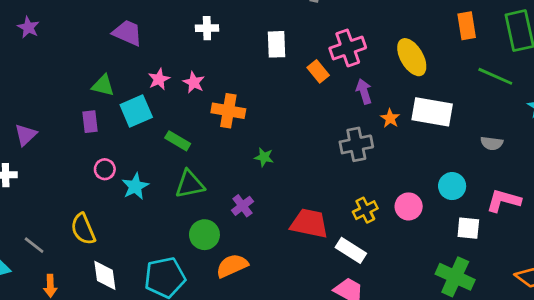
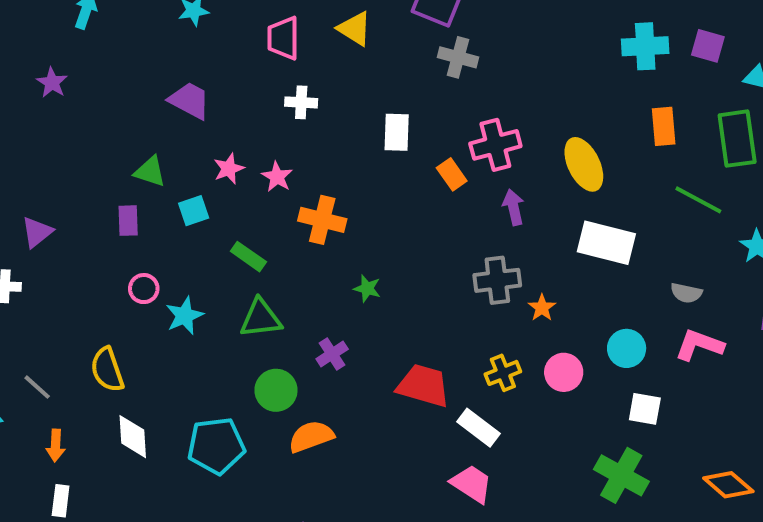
cyan square: (136, 111) -> (194, 211), size x0.7
orange star: (390, 118) -> (542, 308), moved
pink L-shape: (504, 201) -> (699, 345), moved

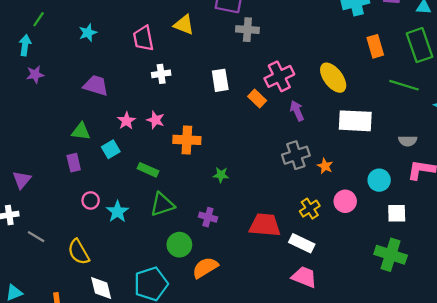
purple star: (52, 83) -> (35, 74), moved, turned -30
purple cross: (332, 354) -> (208, 217), turned -30
gray line: (37, 387) -> (36, 237), moved

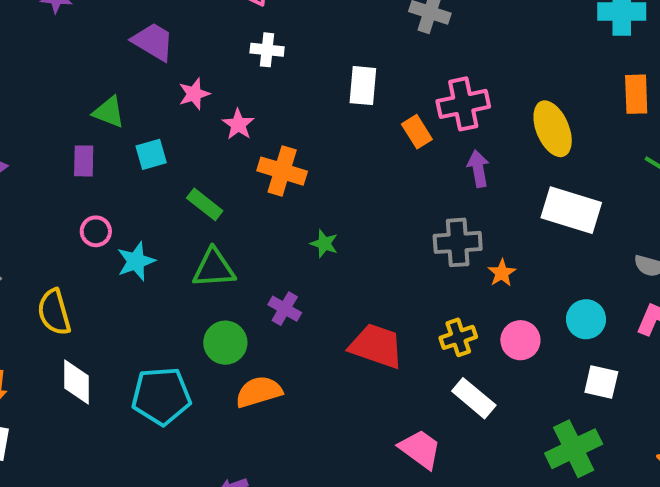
pink star: (126, 121) -> (194, 94), moved
white rectangle: (302, 243) -> (474, 398), moved
green cross: (391, 255) -> (574, 449), turned 32

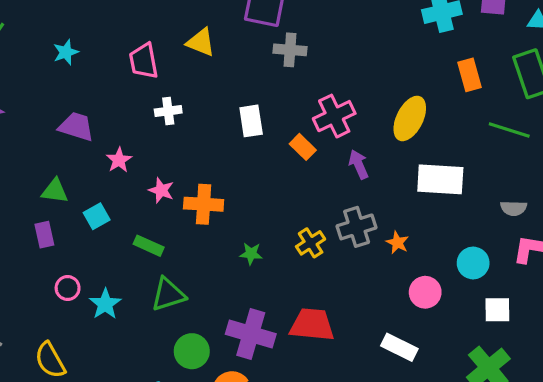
pink star: (238, 124) -> (161, 190), moved
yellow ellipse: (553, 129) -> (410, 118), turned 63
purple cross: (285, 309) -> (251, 334), moved, size x1.8
yellow cross: (458, 337) -> (311, 243), moved

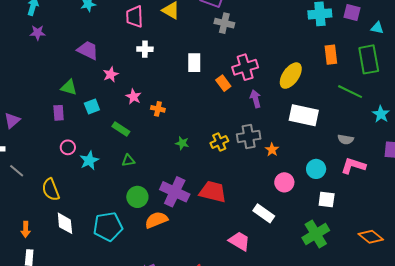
orange cross: (204, 204) -> (158, 109), size x0.6
green triangle: (168, 295) -> (128, 160), size x0.6

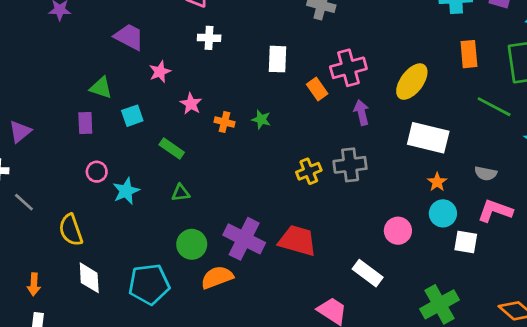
green star: (182, 143) -> (261, 119), moved
orange star: (272, 150) -> (437, 182), moved
white square: (327, 200) -> (466, 242), moved

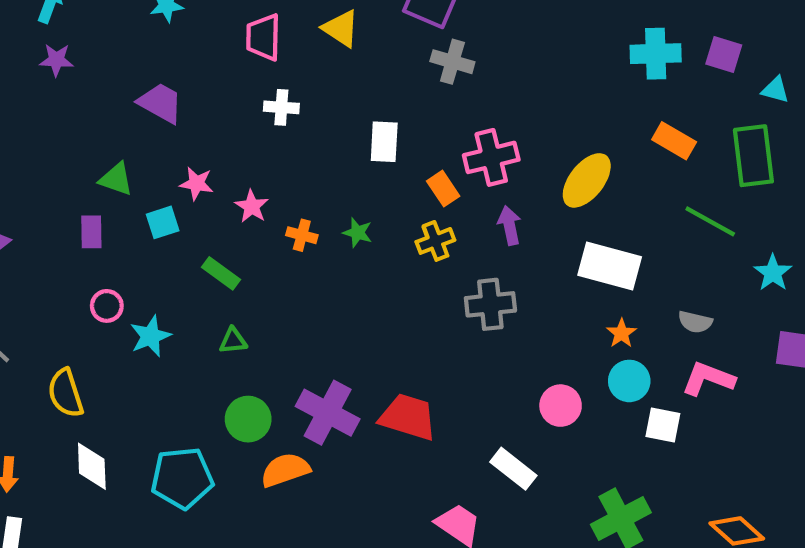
orange rectangle: (469, 54) -> (674, 141), turned -56
pink star: (160, 72) -> (197, 183), moved, turned 30
yellow cross: (309, 171) -> (435, 241), moved

